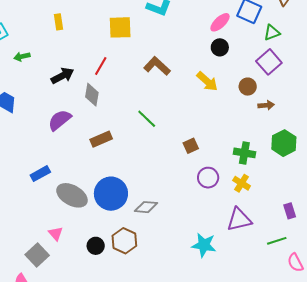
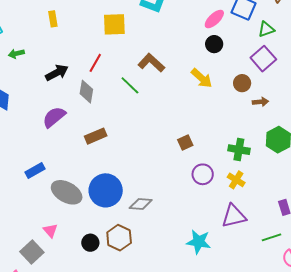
green line: (147, 119) -> (130, 85), moved

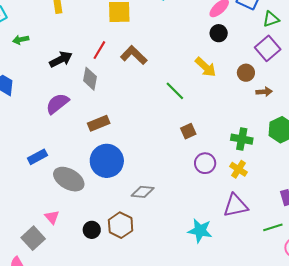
brown L-shape: (151, 63) -> (134, 55), moved
green line: (130, 85) -> (175, 91), moved
blue circle: (106, 190) -> (107, 161), moved

